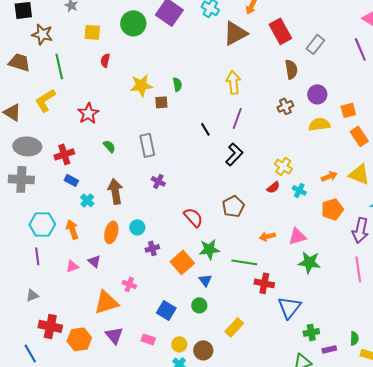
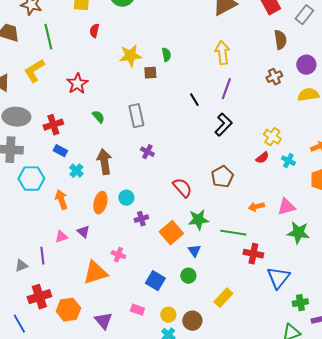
cyan hexagon: (42, 224) -> (31, 179), moved
purple line: (37, 256) -> (42, 256), moved
red cross: (50, 326) -> (39, 297), turned -30
purple triangle: (114, 335) -> (103, 321), moved

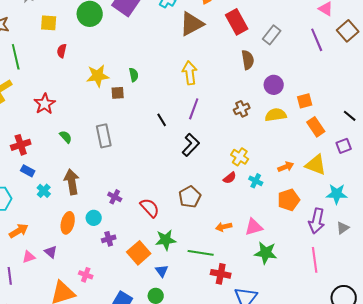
brown cross: (274, 77) -> (242, 109), moved
purple cross: (147, 152) -> (115, 197), moved
orange arrow: (61, 200) -> (19, 231), moved, turned 78

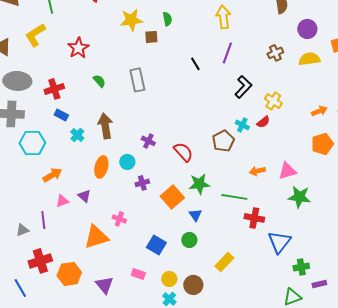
black L-shape: (191, 145) -> (243, 87), moved
cyan cross: (256, 181) -> (242, 125), moved

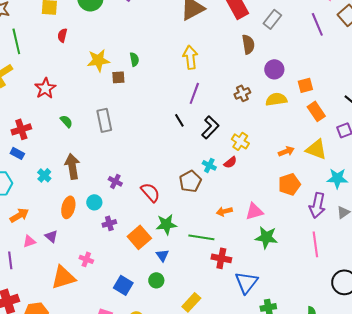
black line: (195, 64) -> (179, 120), moved
blue rectangle: (61, 115) -> (17, 153), moved

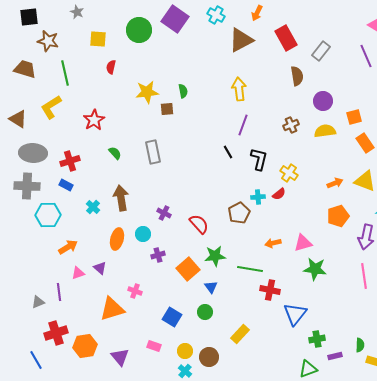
black L-shape: (210, 127) -> (259, 159), turned -30
cyan cross: (209, 165) -> (258, 197), turned -32

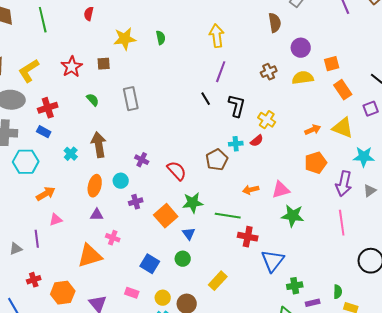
yellow L-shape: (51, 107) -> (29, 71), moved
brown square: (167, 109) -> (104, 64), moved
purple triangle: (100, 268) -> (97, 215), moved, turned -40
red cross: (56, 333) -> (34, 280), size x0.6

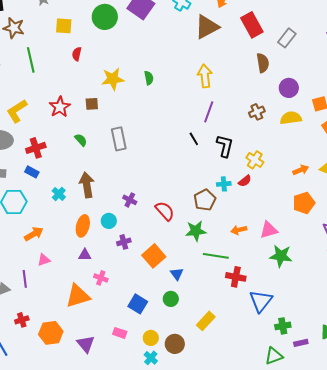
green star: (193, 203) -> (196, 231), moved

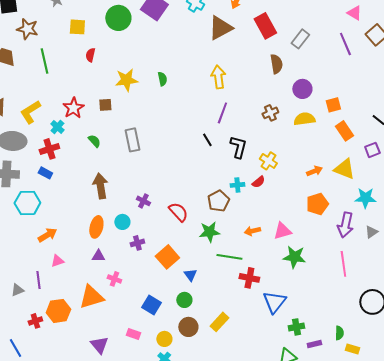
cyan cross: (59, 194) -> (57, 127), moved
orange hexagon: (51, 333) -> (58, 311), moved
brown circle: (175, 344) -> (188, 327), moved

